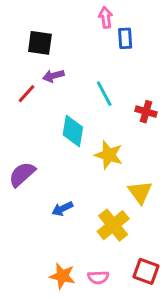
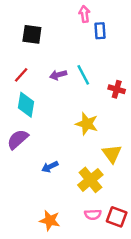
purple arrow: (53, 76) -> (58, 75), moved
cyan diamond: (73, 131) -> (26, 105), moved
pink semicircle: (98, 277) -> (93, 215), moved

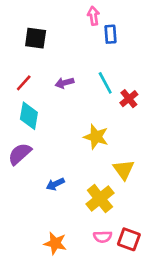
cyan line: (83, 75) -> (105, 83), moved
red cross: (117, 89) -> (129, 99), turned 35

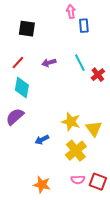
yellow star: (96, 137) -> (71, 122), moved

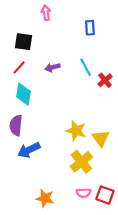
pink arrow: (71, 12) -> (46, 13), moved
black square: (27, 29) -> (23, 42), moved
purple semicircle: (15, 117) -> (16, 125), turned -42
blue arrow: (42, 140) -> (29, 150), moved, size x1.5

